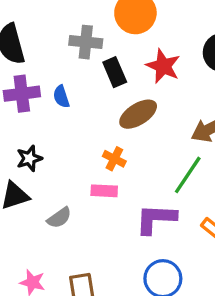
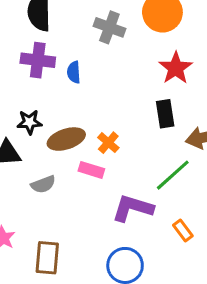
black rectangle: (115, 72) -> (165, 114), moved
brown ellipse: (138, 114) -> (66, 139), moved

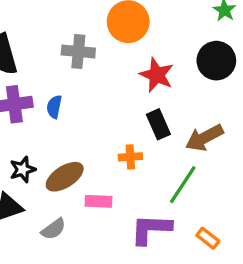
blue semicircle: (74, 72) -> (54, 107), turned 30
orange cross: (108, 143) -> (130, 157), moved, turned -30

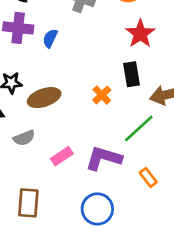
orange cross: (130, 157) -> (102, 95), turned 36
pink rectangle: (99, 201) -> (62, 156), moved, turned -50

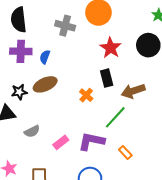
brown ellipse: (44, 98) -> (45, 84), moved

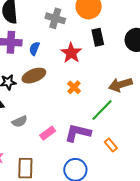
red star: (111, 48) -> (71, 53), moved
black rectangle: (107, 78) -> (98, 37), moved

